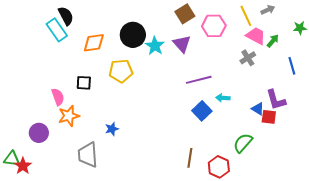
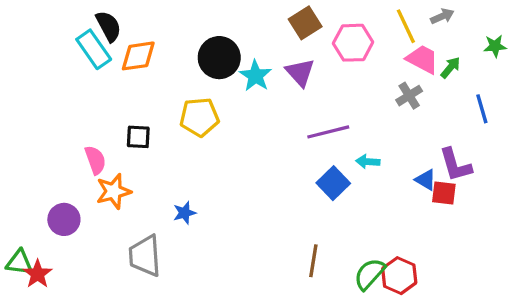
orange diamond: (94, 43) -> (138, 56), moved
green semicircle: (243, 143) -> (370, 274), moved
red hexagon: (219, 167) -> (399, 276), moved

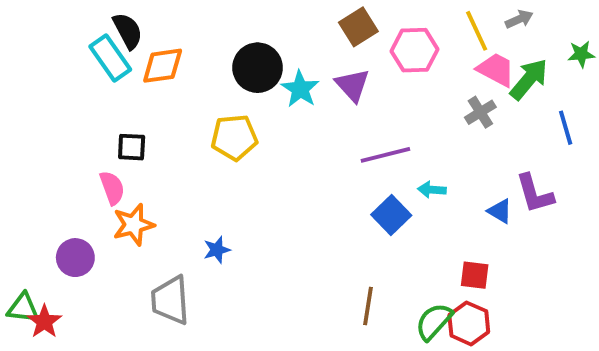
green arrow: (450, 67) -> (529, 79), size x1.6
black square: (138, 137) -> (132, 147), moved
red square: (444, 193) -> (475, 275), moved

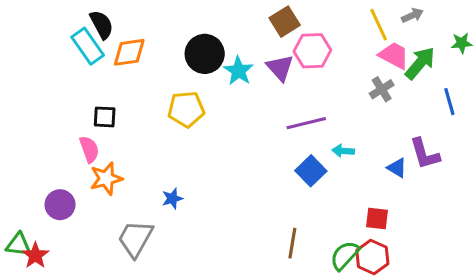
pink hexagon: (415, 50) -> (312, 51), moved
gray trapezoid: (170, 300) -> (135, 239), turned 33

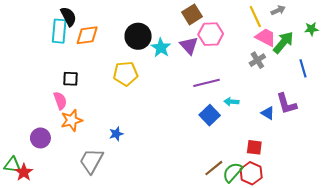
cyan rectangle: (88, 46) -> (59, 31), turned 40
brown line: (292, 243) -> (214, 168), moved, turned 42

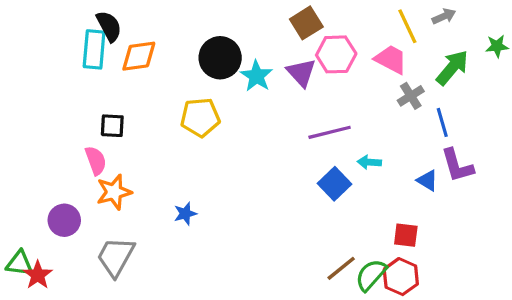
pink trapezoid: (266, 37) -> (391, 59), moved
blue line: (303, 68) -> (442, 122), moved
gray trapezoid: (91, 161) -> (116, 257), moved

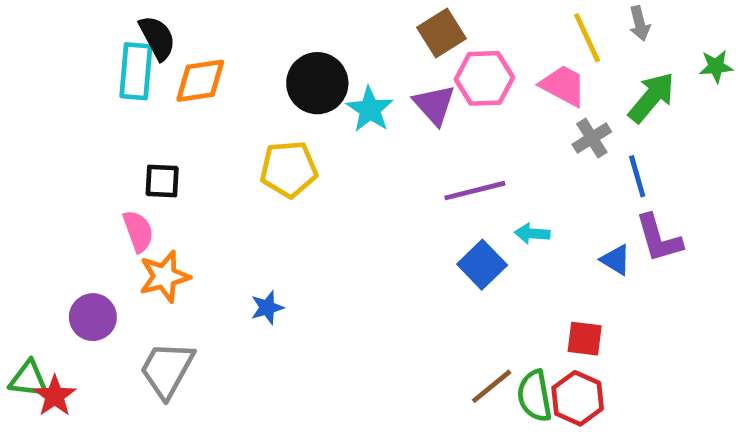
gray arrow: (444, 16) -> (640, 23), turned 100
green semicircle: (371, 275) -> (535, 396), turned -52

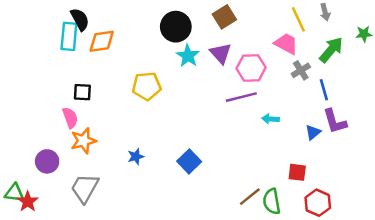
pink hexagon: (484, 78) -> (251, 68), moved
black circle: (317, 83) -> (176, 27), moved
blue triangle: (616, 260) -> (313, 132), turned 49
blue square: (482, 265) -> (189, 161), moved
red hexagon: (578, 398) -> (318, 203), moved

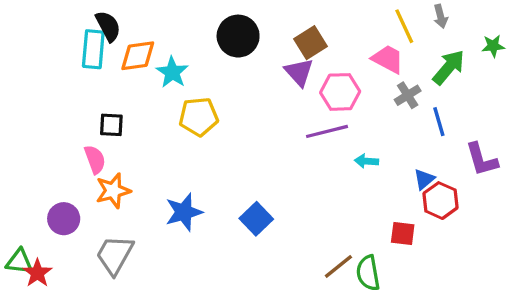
brown square: (224, 17) -> (311, 43), moved
cyan star: (188, 56) -> (172, 72), moved
purple L-shape: (335, 121) -> (482, 159), moved
blue star: (136, 157) -> (184, 212), size x1.6
red hexagon: (318, 203) -> (441, 201), moved

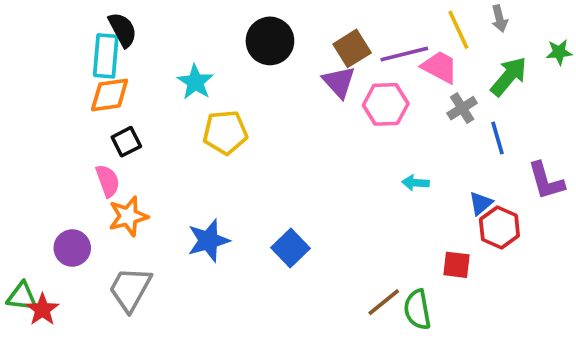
orange diamond: (138, 56) -> (110, 95), moved
black square: (111, 125) -> (126, 142), turned -30
purple line: (327, 131) -> (404, 54), moved

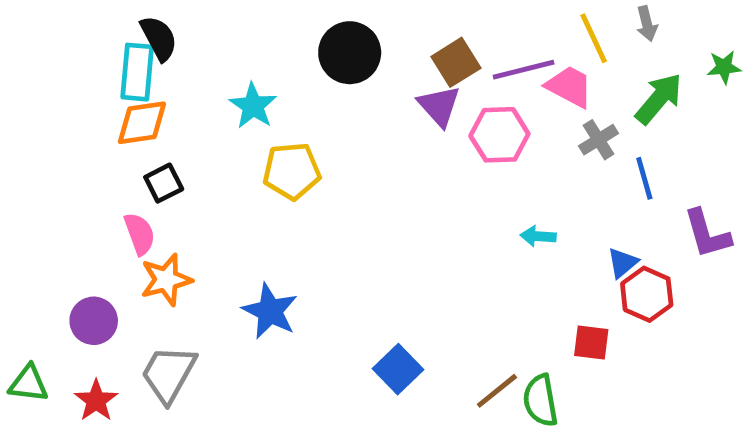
blue star: (208, 241) -> (270, 311), turned -30
blue square: (290, 248) -> (398, 369), moved
red star: (42, 310) -> (96, 400), moved

